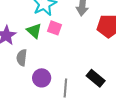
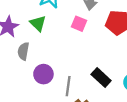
pink square: (54, 28) -> (79, 24), moved

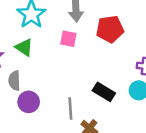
purple circle: (43, 74) -> (29, 102), moved

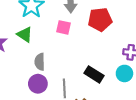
gray semicircle: (14, 81) -> (40, 62), moved
purple circle: (29, 102) -> (38, 84), moved

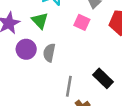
purple circle: (38, 84) -> (26, 49), moved

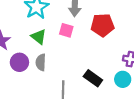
green triangle: (40, 21) -> (39, 37), moved

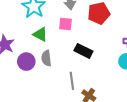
black rectangle: (93, 78) -> (83, 51), moved

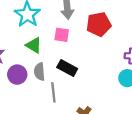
black rectangle: (83, 51) -> (67, 68), moved
gray line: (72, 81) -> (53, 92), moved

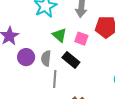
pink square: (62, 35) -> (81, 39), moved
green triangle: (34, 45) -> (60, 35), moved

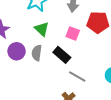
green triangle: (60, 35) -> (42, 29), moved
gray line: (55, 79) -> (77, 76), moved, turned -66

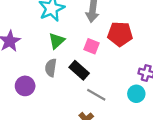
green triangle: (42, 29) -> (57, 41), turned 35
purple circle: (17, 51) -> (25, 86), moved

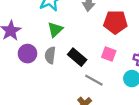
pink square: (92, 46) -> (109, 54), moved
purple circle: (25, 86) -> (27, 54), moved

